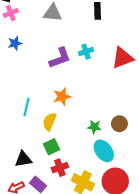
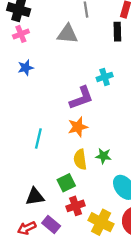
purple L-shape: (60, 58) -> (81, 98), moved
yellow semicircle: (49, 122) -> (80, 159), moved, turned -30
green star: (94, 127) -> (103, 156), moved

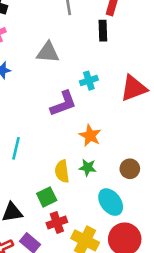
gray triangle: (67, 34) -> (48, 52), moved
orange star: (78, 127) -> (90, 136), moved, turned -30

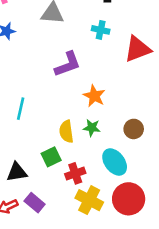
cyan cross: (89, 81) -> (101, 30), moved, turned 30
red cross: (57, 223) -> (75, 173), moved

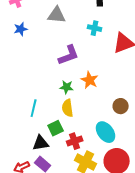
cyan line: (21, 109) -> (34, 108), moved
green star: (92, 128) -> (67, 87), moved
black triangle: (17, 172) -> (41, 143), moved

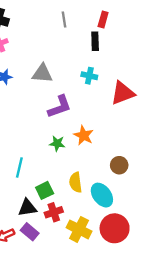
gray triangle: (57, 15) -> (42, 73), moved
yellow semicircle: (68, 108) -> (76, 182), moved
red cross: (75, 141) -> (54, 212), moved

